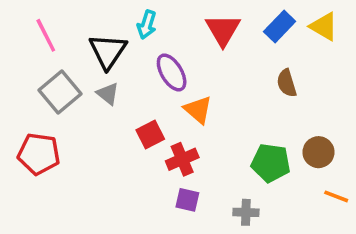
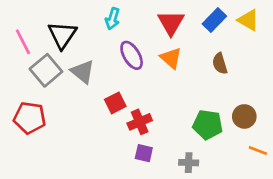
pink line: (46, 35) -> (23, 42), moved
black triangle: (108, 51) -> (62, 35), moved
gray triangle: (108, 94) -> (83, 72), size x1.4
orange triangle: (198, 110) -> (171, 58), moved

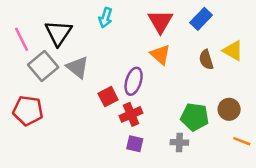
yellow triangle: (248, 20) -> (233, 51), moved
purple ellipse: (132, 55) -> (134, 81), moved, turned 48
gray cross: (189, 163) -> (179, 142), moved

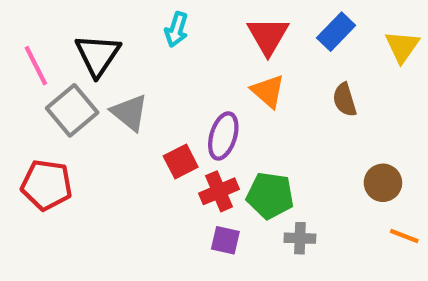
yellow triangle: (233, 51) -> (402, 47), moved, turned 35
green pentagon: (195, 117) -> (270, 196), moved

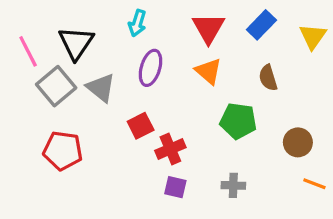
purple ellipse: (223, 136) -> (151, 68), moved
red pentagon: (47, 185) -> (63, 151), moved
green pentagon: (270, 196) -> (238, 121), moved

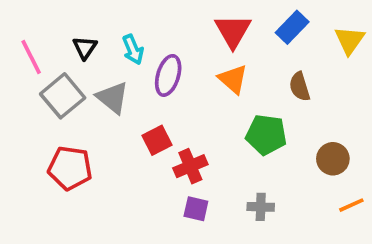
cyan arrow: (137, 23) -> (133, 50), moved, turned -40
black triangle: (76, 43) -> (85, 48), size x0.6
orange line: (314, 184) -> (351, 205), turned -45

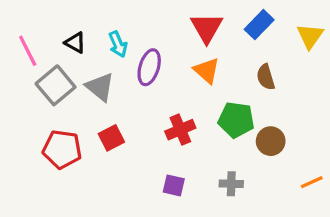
black triangle: (85, 48) -> (75, 43), turned -35
red square: (157, 140) -> (111, 138), moved
brown circle: (333, 159) -> (271, 141), moved
red cross: (190, 166) -> (180, 130), moved

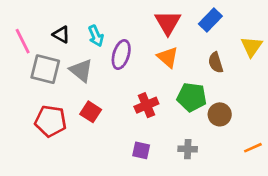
yellow triangle: (310, 36) -> (252, 47), moved
gray square: (56, 85) -> (45, 69), turned -36
red square: (111, 138) -> (91, 112), turned -30

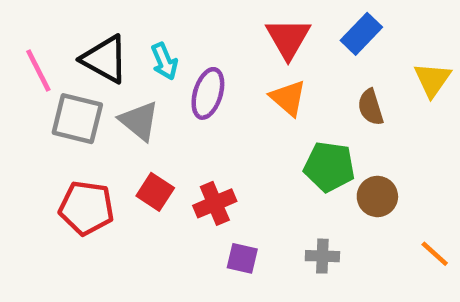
black triangle: (61, 35) -> (105, 59), size x1.6
red cross: (146, 105) -> (215, 203), moved
orange line: (253, 148) -> (435, 254), turned 66

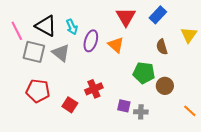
orange triangle: (288, 98) -> (116, 45), moved
red square: (155, 192) -> (70, 105), moved
purple square: (242, 258) -> (124, 106), moved

